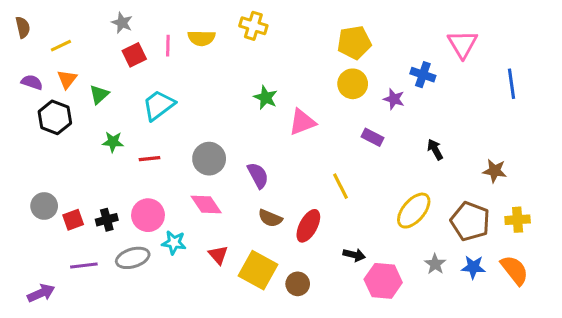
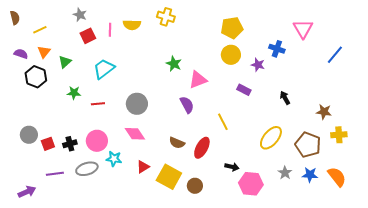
blue line: (511, 84) -> (335, 55), turned 48
purple semicircle: (258, 175) -> (187, 105), moved
yellow cross: (518, 220) -> (339, 135), moved
red triangle: (218, 255) -> (143, 167), turned 40

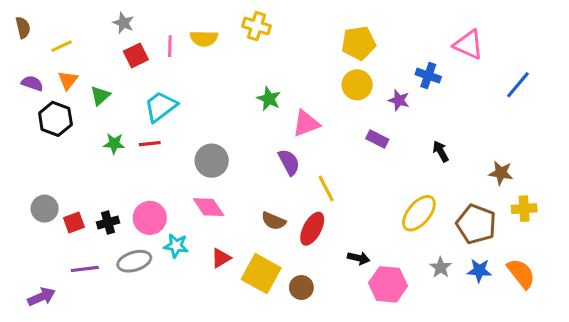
pink triangle: (303, 29) -> (468, 45), turned -35
red line: (98, 104) -> (150, 144), moved
yellow line: (223, 122) -> (326, 188), moved

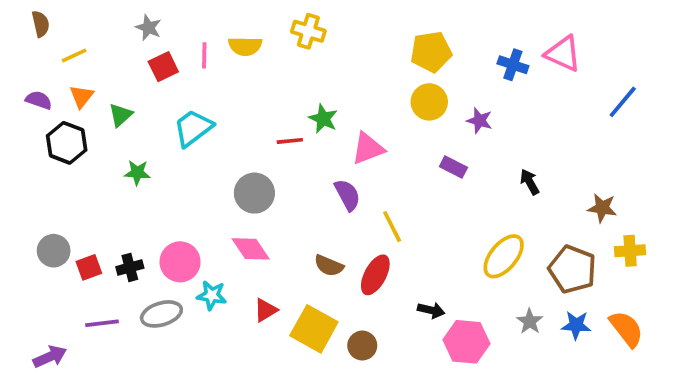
brown semicircle: (23, 28) -> (41, 24), moved
blue cross: (428, 76) -> (513, 65), moved
red line: (150, 144) -> (290, 141), moved

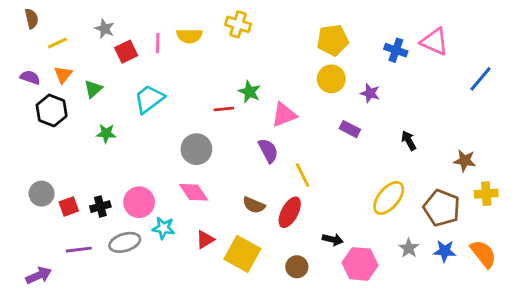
gray star: (148, 28) -> (105, 29), moved
brown circle: (362, 346) -> (297, 267), moved

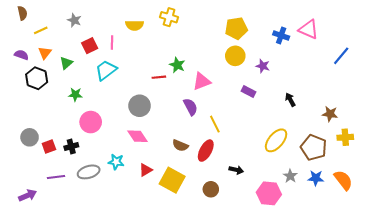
pink line: (158, 43) -> (112, 43), moved
red square: (126, 52) -> (90, 46), moved
pink circle: (139, 202) -> (91, 122), moved
pink hexagon: (360, 264) -> (269, 193), moved

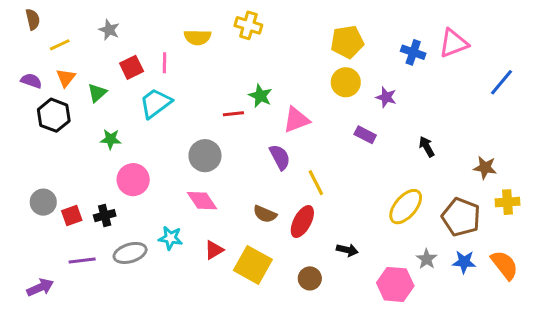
pink triangle: (309, 29) -> (454, 43), turned -45

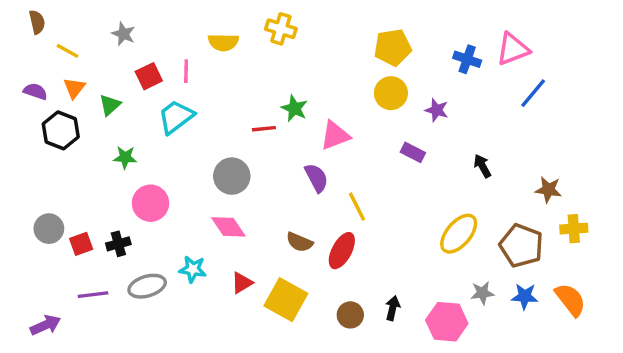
yellow line: (60, 45) -> (68, 51), turned 54
blue line: (502, 82) -> (533, 93), moved
black arrow: (347, 250) -> (393, 308), moved, turned -90
gray star: (427, 259) -> (482, 293), turned 30

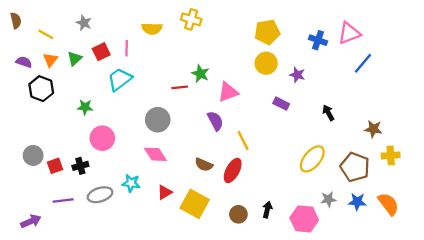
brown semicircle: (37, 22) -> (16, 21), moved
green triangle: (110, 105) -> (75, 59), moved

